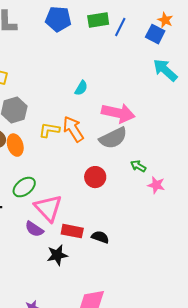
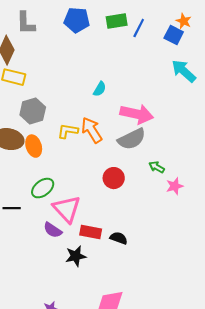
pink star: (156, 185) -> (175, 186), turned -30

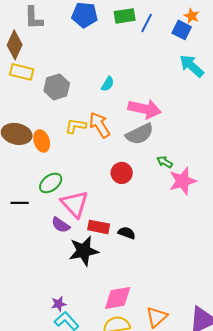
gray hexagon: (33, 111) -> (57, 87), moved
pink star: (175, 186) -> (183, 181), size x1.6
black star: (76, 256) -> (84, 251), size x1.4

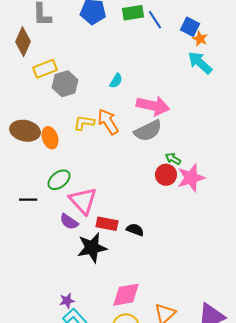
orange star: (192, 16) -> (200, 39), moved
blue line: (147, 23) -> (155, 20), turned -60
yellow rectangle: (22, 72) -> (45, 69), moved, turned -35
red circle: (122, 173) -> (166, 175), moved

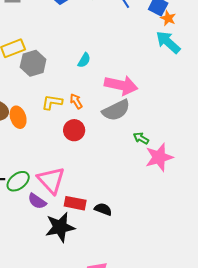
orange arrow: (108, 122) -> (76, 101), size x0.6
red circle: (166, 175) -> (74, 130), moved
green ellipse: (59, 180) -> (18, 181), moved

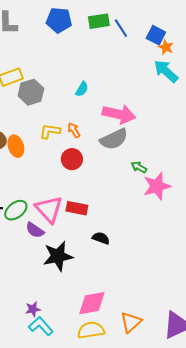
red rectangle: (75, 203) -> (77, 208), moved

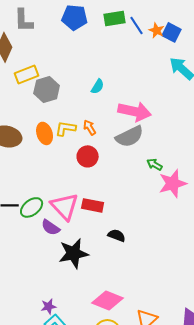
orange star: (166, 47) -> (157, 30), moved
orange ellipse: (16, 146) -> (45, 133), moved
pink diamond: (92, 303) -> (108, 300), turned 32

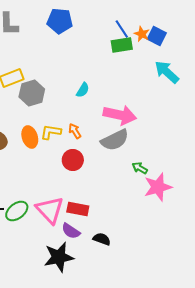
green rectangle: (115, 18) -> (122, 45), moved
purple semicircle: (51, 227) -> (71, 231), moved

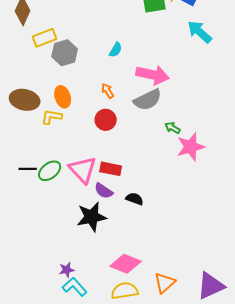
yellow L-shape: (51, 132) -> (52, 117), moved

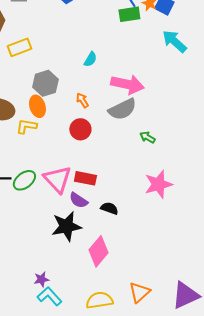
gray hexagon: (65, 53) -> (45, 83), moved
pink star: (191, 147) -> (158, 184), moved
pink diamond: (126, 264) -> (98, 251), moved, turned -72

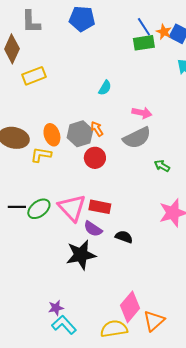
gray hexagon: (45, 83) -> (80, 134), moved
pink arrow: (127, 84) -> (142, 113), size x0.6
pink diamond: (98, 251) -> (130, 307), moved

